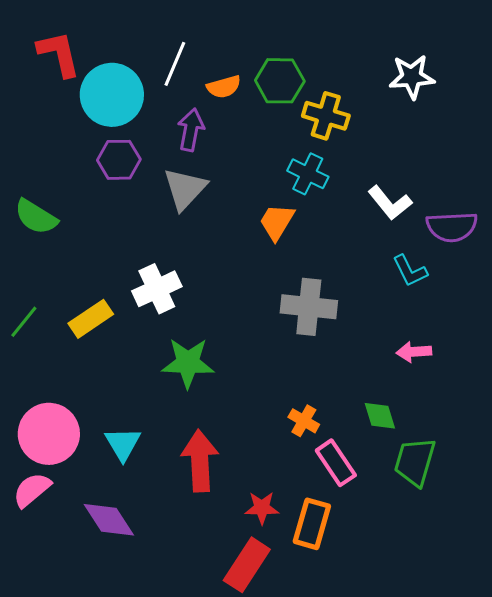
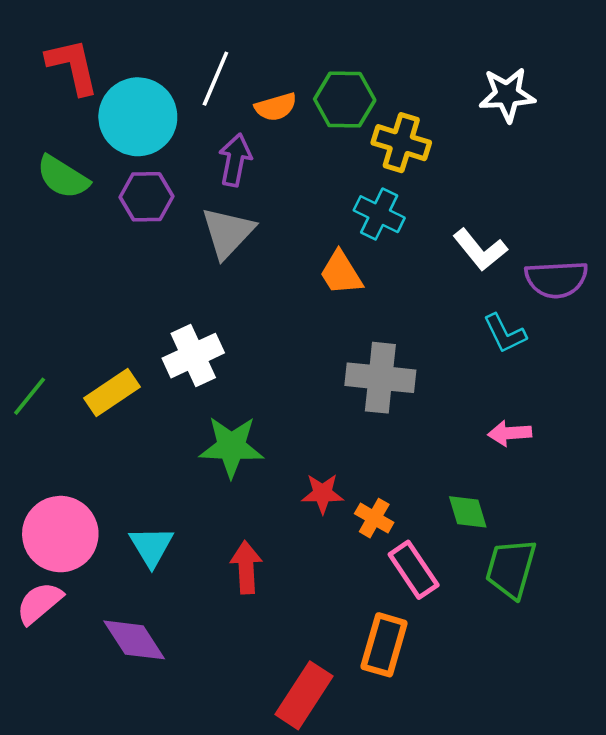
green semicircle: (36, 217) -> (63, 177), moved
orange trapezoid: (277, 222) -> (341, 273), turned -63
red arrow: (200, 461) -> (246, 567), size x0.7
red star: (262, 508) -> (322, 493), moved

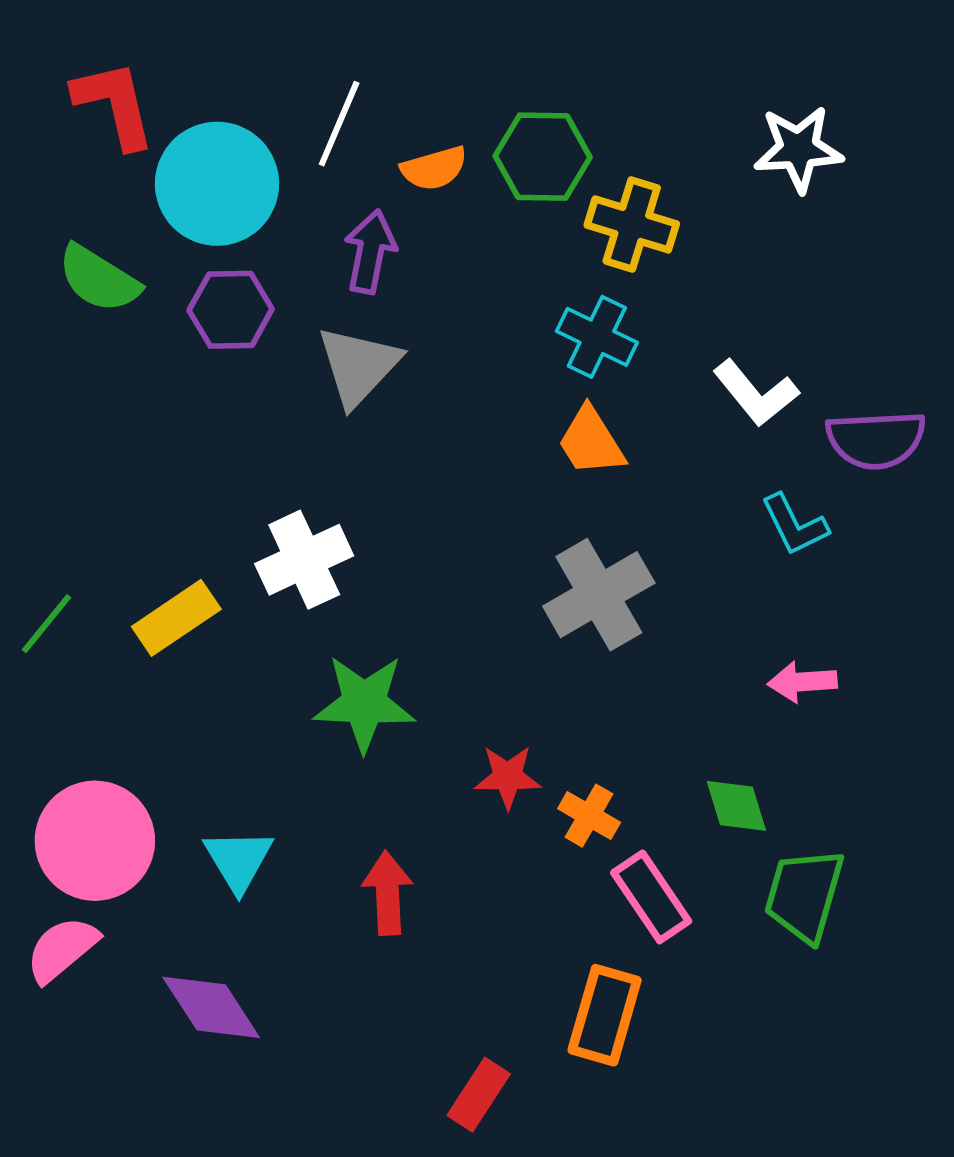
orange trapezoid: (341, 273) -> (591, 442), moved
gray cross: (380, 378) -> (599, 595), turned -36
red rectangle: (304, 695) -> (479, 1095), size x0.7

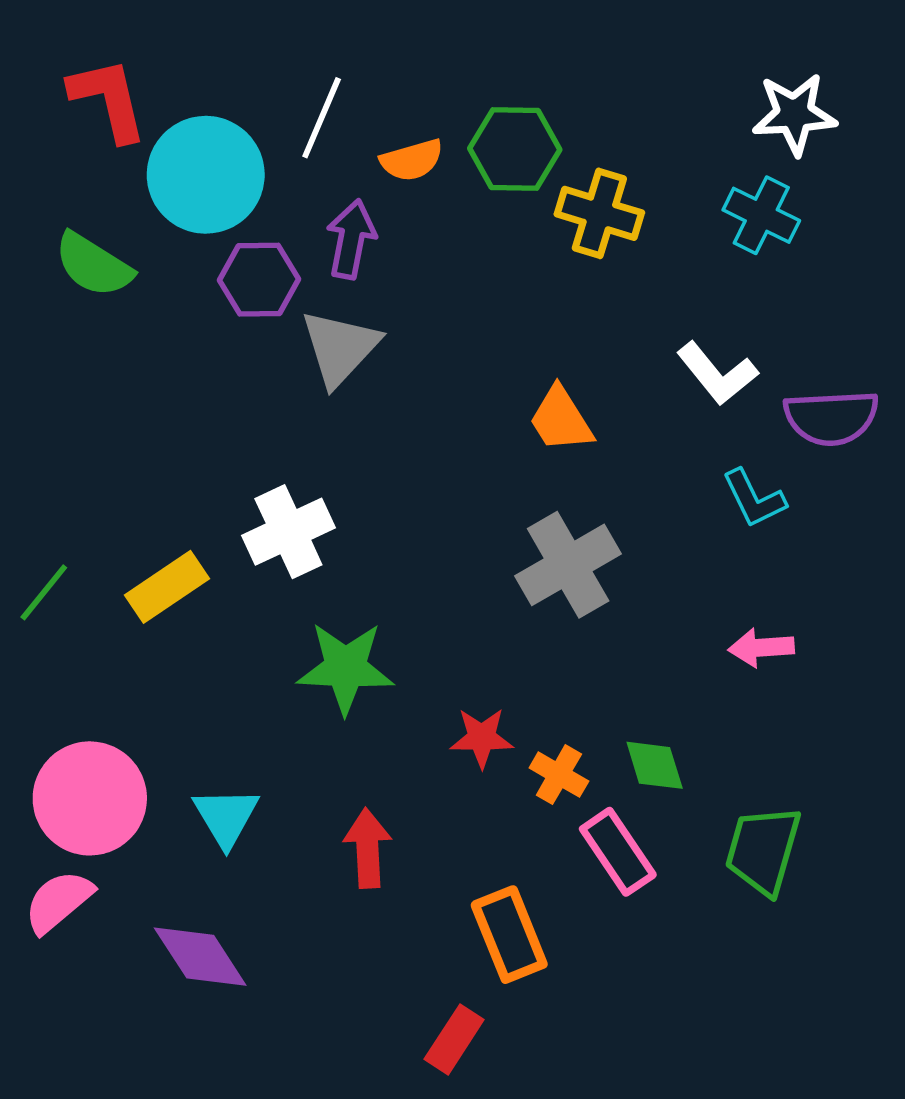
white star: (798, 149) -> (794, 114), moved
purple hexagon: (231, 310) -> (259, 280), moved
cyan cross: (597, 337) -> (761, 215), moved
green diamond: (736, 806) -> (655, 765), moved
orange rectangle: (605, 1015) -> (509, 935), moved, turned -38

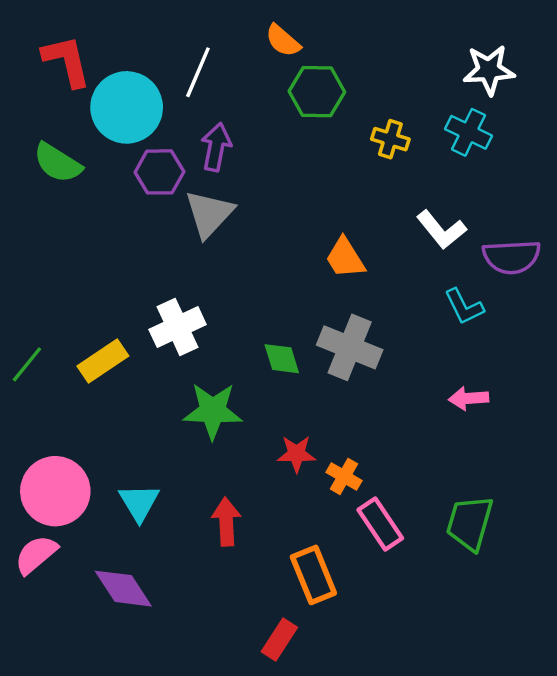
orange semicircle: (412, 160) -> (283, 41), moved, turned 57
yellow cross: (599, 213) -> (390, 139), moved, size x0.7
gray cross: (568, 565) -> (350, 347), turned -38
green diamond: (655, 765) -> (282, 359), moved

